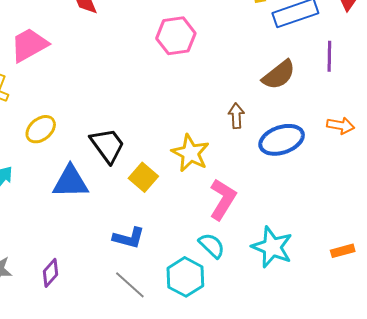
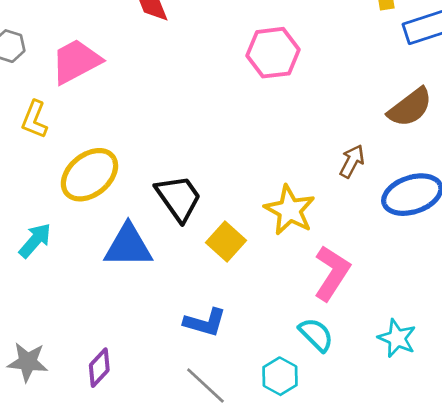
brown arrow: (236, 116) -> (352, 161), turned 30
yellow ellipse: (41, 129) -> (89, 175), size x1.4
cyan star: (272, 247) -> (397, 338), size x0.7
cyan hexagon: (185, 277) -> (280, 376), size x0.7

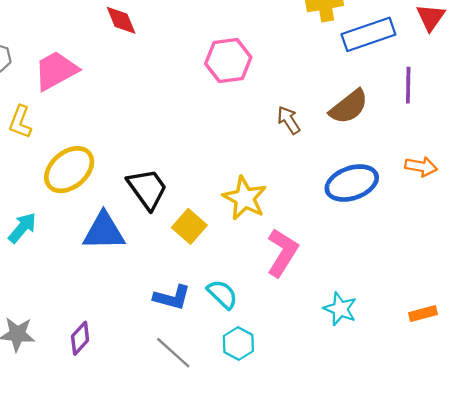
brown arrow: (352, 161) -> (289, 120), moved, turned -60
cyan semicircle: (316, 335) -> (222, 294), moved

